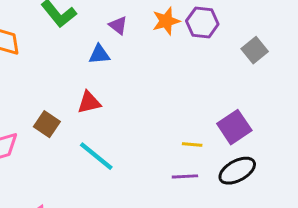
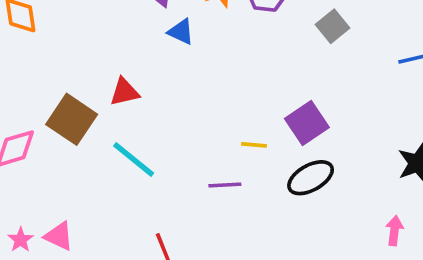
blue triangle: (99, 54) -> (181, 32), moved, turned 30
brown square: (47, 124) -> (72, 119), size x1.5
purple line: (185, 176) -> (225, 185), moved

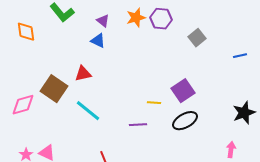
blue triangle: (181, 32) -> (98, 41), moved

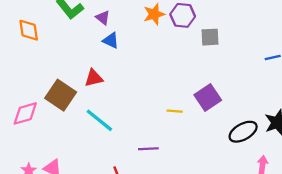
purple triangle: (103, 21) -> (103, 18), moved
gray square: (197, 38) -> (210, 37), moved, turned 36
black ellipse: (185, 121) -> (243, 132), moved
purple line: (138, 125) -> (148, 149), moved

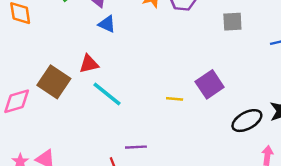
gray square: (210, 37) -> (232, 22), moved
cyan line: (99, 120) -> (107, 94), moved
purple line: (148, 149) -> (136, 147), moved

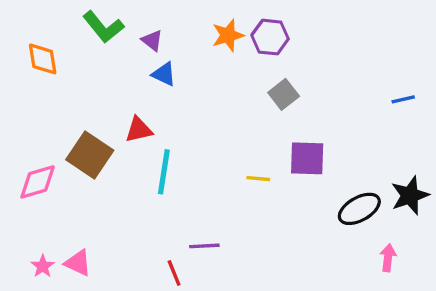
gray square: (232, 22) -> (284, 94), moved, turned -35
purple square: (210, 84) -> (307, 158), turned 36
cyan line: (107, 94) -> (164, 172), turned 60

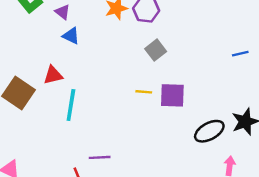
yellow line: (258, 179) -> (144, 92), moved

